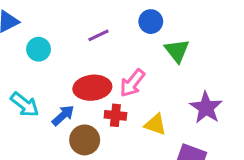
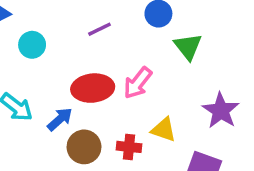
red cross: (115, 115) -> (129, 147), moved

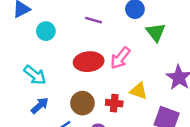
purple line: (100, 29) -> (93, 20), turned 42
blue arrow: (60, 119) -> (40, 106), moved

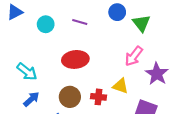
cyan circle: (46, 31) -> (46, 24), moved
green triangle: (156, 32) -> (141, 23), moved
pink arrow: (120, 58) -> (134, 56), moved

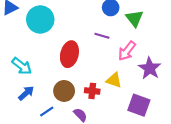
purple line: (80, 22) -> (102, 36), moved
cyan circle: (46, 24) -> (40, 19), size x1.6
red ellipse: (75, 59) -> (69, 54), turned -70

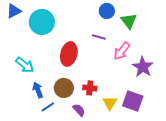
yellow triangle: (114, 80) -> (110, 103), moved, turned 42
blue arrow: (26, 93) -> (38, 90), moved, turned -70

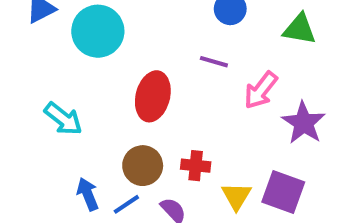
green triangle: (129, 21) -> (299, 29), moved, turned -42
blue arrow: (38, 90) -> (88, 194), moved
blue line: (48, 107) -> (126, 204), moved

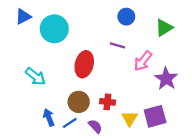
green triangle: (299, 29) -> (164, 28), turned -42
purple square: (283, 192) -> (155, 116), turned -35

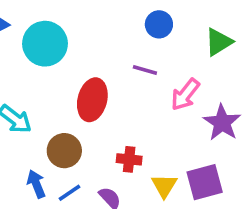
brown circle: (79, 102) -> (64, 151), moved

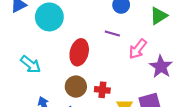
brown circle: (64, 151) -> (76, 87), moved

